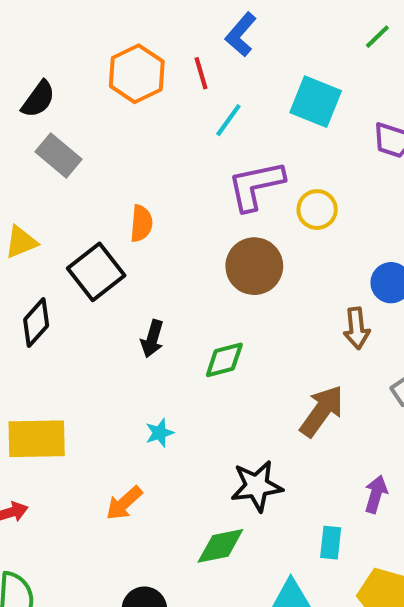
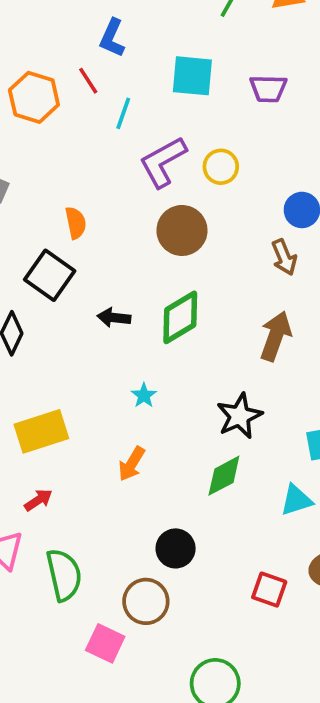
black arrow: (152, 339) -> (114, 318), turned 96
green diamond: (224, 360) -> (180, 317), size x1.4

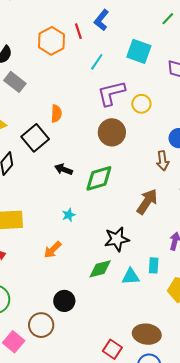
red line: (88, 81) -> (78, 31), moved
cyan triangle: (296, 500) -> (131, 276), moved
red square: (269, 590) -> (112, 349), moved

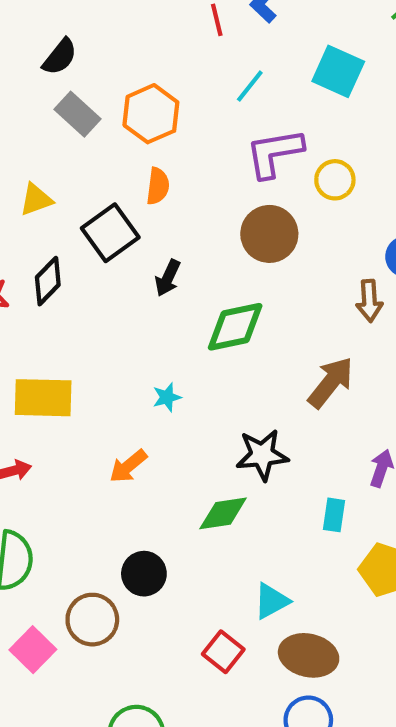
orange hexagon: (51, 41) -> (151, 114), moved
black arrow: (64, 169) -> (168, 278), moved, turned -90
cyan triangle: (131, 276) -> (271, 601), moved, turned -30
red square: (112, 349) -> (223, 652), moved

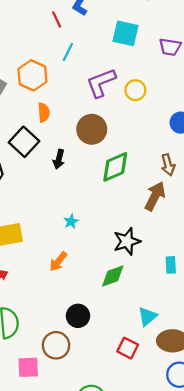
cyan line: (250, 86) -> (68, 52), moved
brown circle: (269, 234) -> (92, 129), moved
brown arrow: (369, 301) -> (168, 165), moved
green diamond: (235, 327) -> (115, 167), moved
pink square: (33, 650) -> (28, 367), turned -35

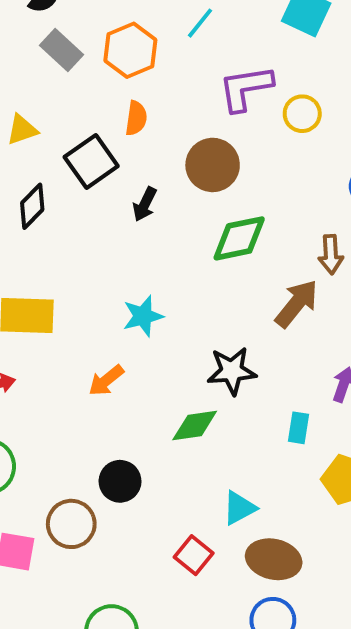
cyan star: (71, 221) -> (143, 316), size x1.5

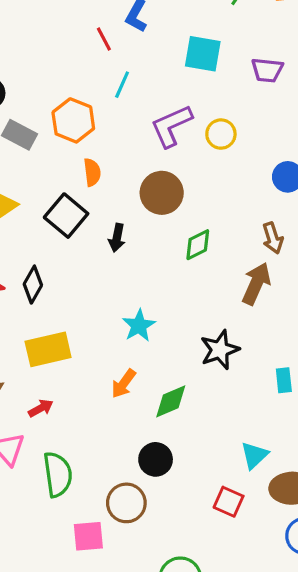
black diamond: (32, 206) -> (33, 285), moved
green diamond: (239, 238) -> (198, 245), size x0.7
green diamond: (195, 425) -> (171, 401), moved

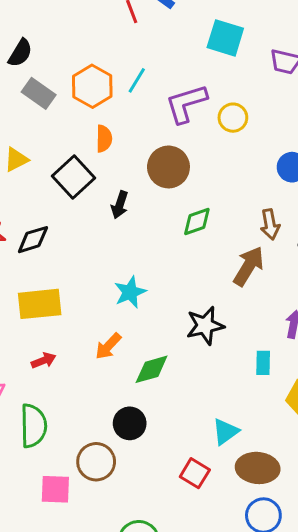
cyan line: (122, 85) -> (137, 80), moved
black diamond: (33, 285) -> (33, 240), turned 36
red arrow: (41, 408) -> (44, 361), moved

